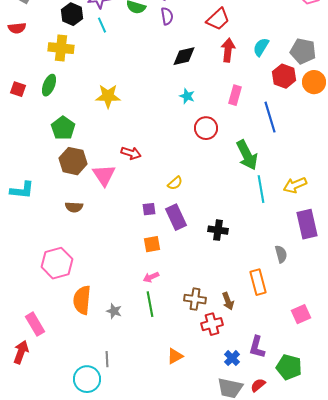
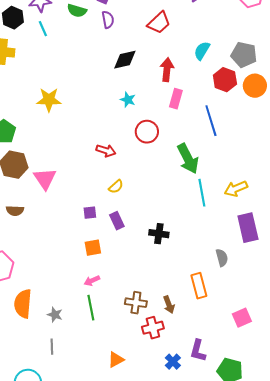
red arrow: (228, 50) -> (167, 70), moved
red arrow: (131, 153) -> (106, 151), moved
purple rectangle: (176, 217) -> (117, 221), size x0.7
gray line: (107, 359) -> (52, 347), moved

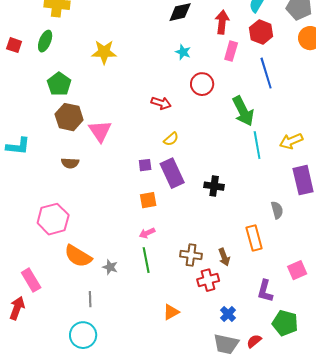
red hexagon: (225, 80) -> (261, 32), moved
purple rectangle: (117, 221) -> (172, 173), size x1.6
orange semicircle: (23, 304) -> (78, 256), turned -64
gray line: (52, 347) -> (90, 299), moved
purple L-shape: (198, 351) -> (265, 291), moved

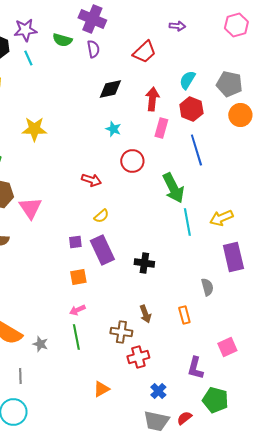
orange rectangle: (254, 238) -> (184, 315), size x0.7
brown arrow: (224, 257) -> (145, 314), moved

